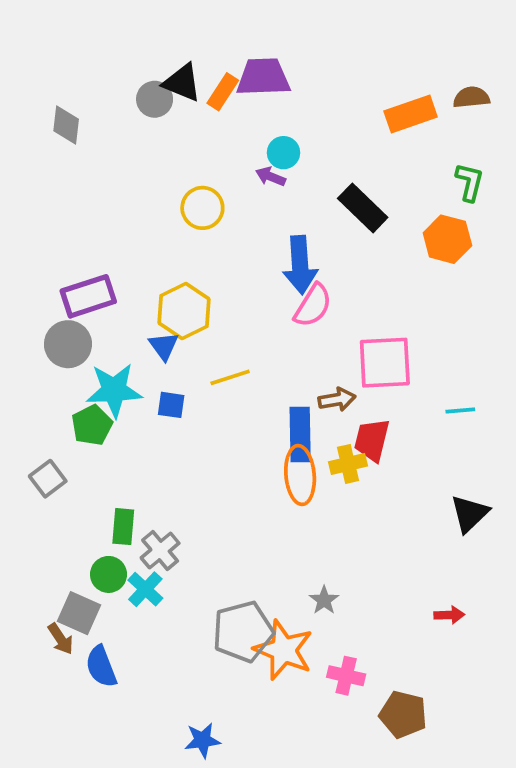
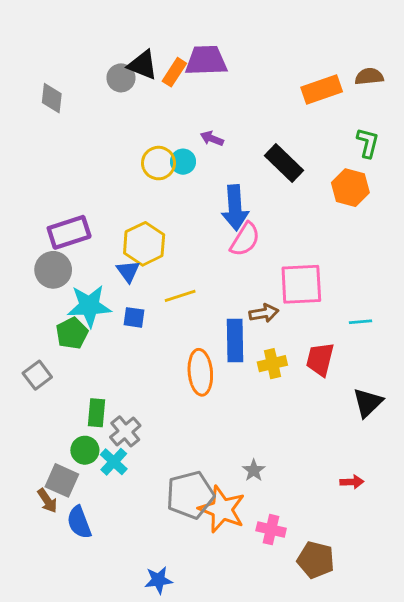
cyan circle: (283, 153) -> (183, 162), moved
red trapezoid: (372, 440) -> (320, 359), moved
orange ellipse: (300, 475) -> (200, 372), moved

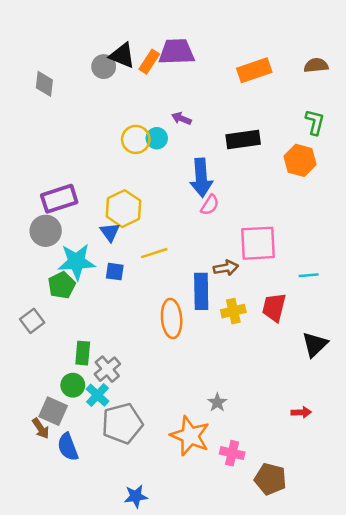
orange rectangle: (322, 89) -> (254, 70), moved
black rectangle: (284, 163) -> (243, 139), turned -52
pink semicircle: (245, 240) -> (210, 205), size x0.7
gray pentagon: (190, 495) -> (122, 423), moved

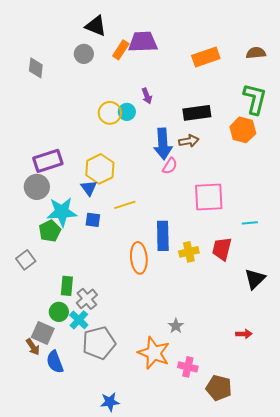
black triangle: (122, 55) -> (96, 26), moved
purple arrow: (181, 118) -> (147, 96), turned -133
green L-shape: (315, 122) -> (255, 99), size x1.5
brown arrow: (226, 268) -> (189, 141), moved

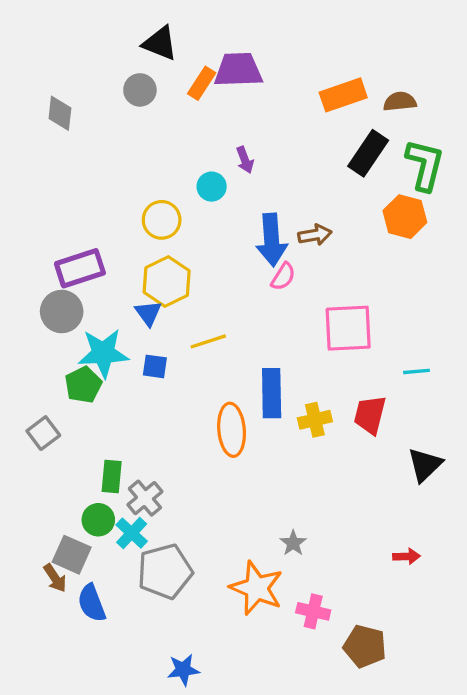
brown semicircle: (256, 53) -> (400, 102), moved
yellow circle: (110, 113) -> (162, 220), moved
black rectangle: (197, 113) -> (368, 153), moved, turned -48

